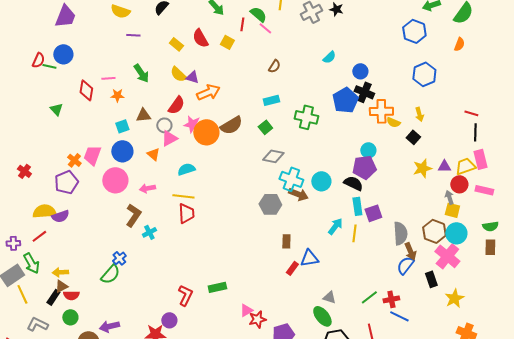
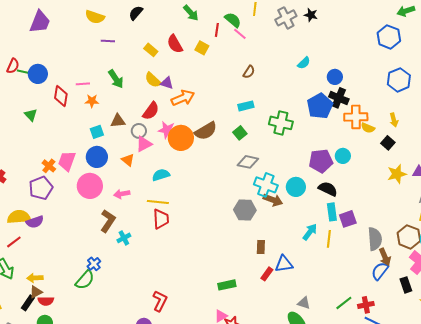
blue circle: (63, 54) -> (38, 74), moved
purple pentagon: (364, 167) -> (321, 161), moved
green rectangle: (217, 287) -> (227, 285), moved

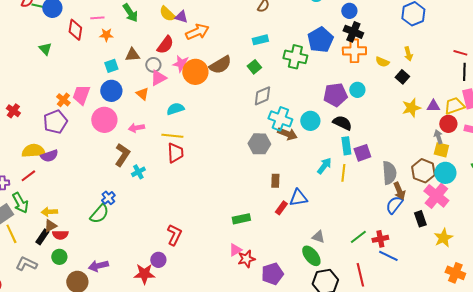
blue pentagon: (320, 106) -> (320, 40), moved
orange cross: (356, 117) -> (354, 51), moved
gray diamond: (248, 162) -> (262, 96), turned -35

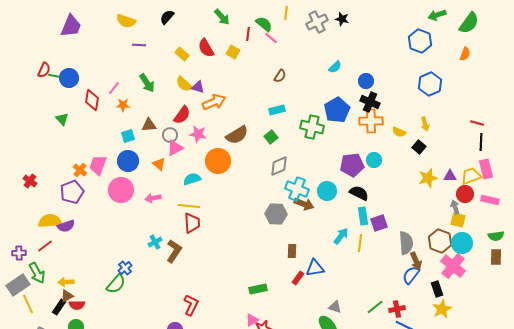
pink line: (97, 18) -> (114, 88), turned -48
orange circle: (195, 72) -> (218, 161), moved
brown L-shape: (122, 155) -> (174, 251), moved
yellow star: (443, 238) -> (442, 309), moved

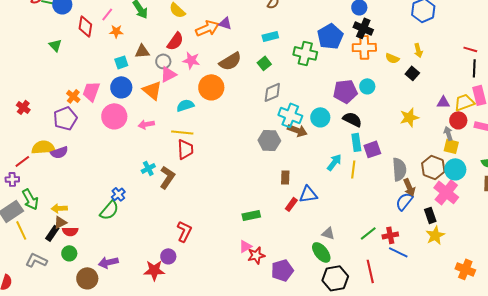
purple triangle: (198, 87) -> (225, 23), moved
orange triangle: (159, 164) -> (152, 90), size x1.5
yellow star: (428, 178) -> (409, 117), moved
red line: (45, 246) -> (22, 161), moved

